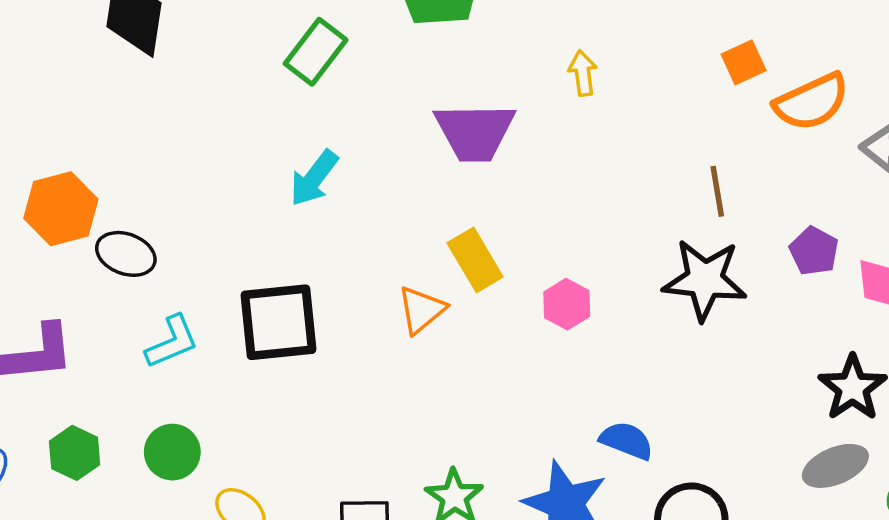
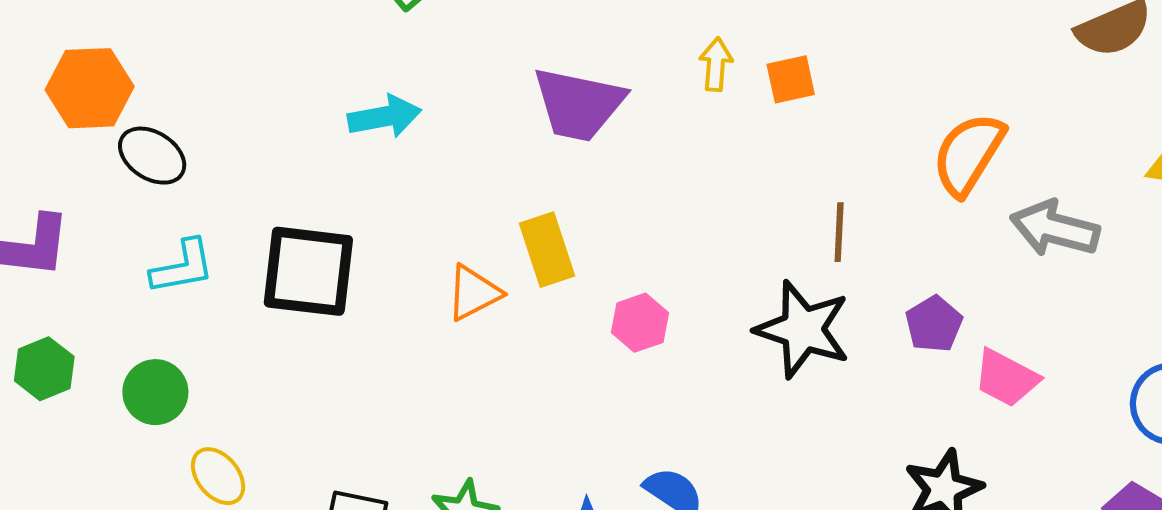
orange square: (744, 62) -> (791, 79), moved
orange semicircle: (812, 102) -> (968, 154), turned 134
cyan arrow: (314, 178) -> (385, 117), turned -150

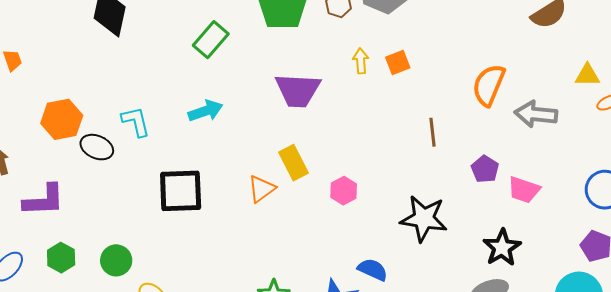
cyan L-shape: (183, 267) -> (136, 122), moved, turned -84
black star: (803, 329) -> (424, 219), moved

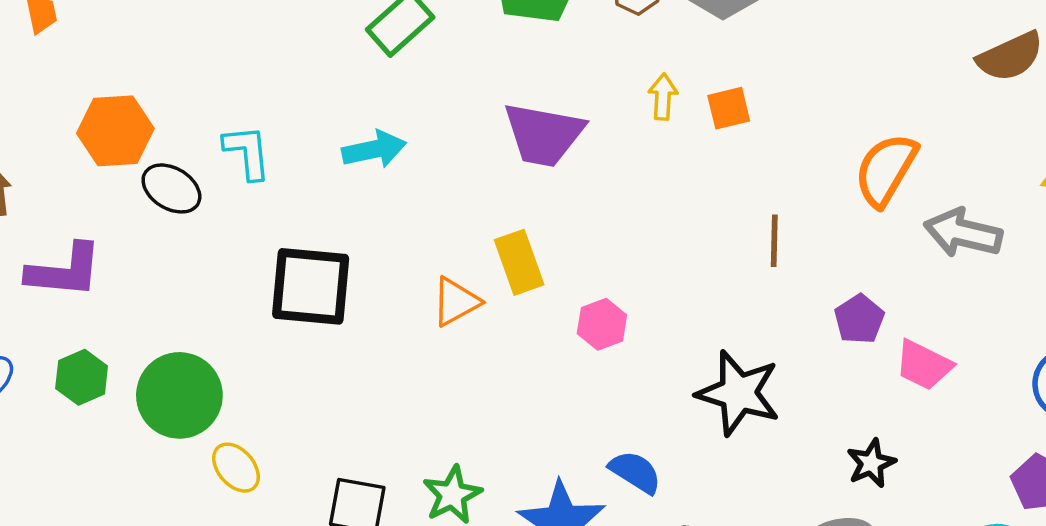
black star: (502, 248) -> (871, 463), size x0.7
green circle: (116, 260) -> (179, 395), size x1.5

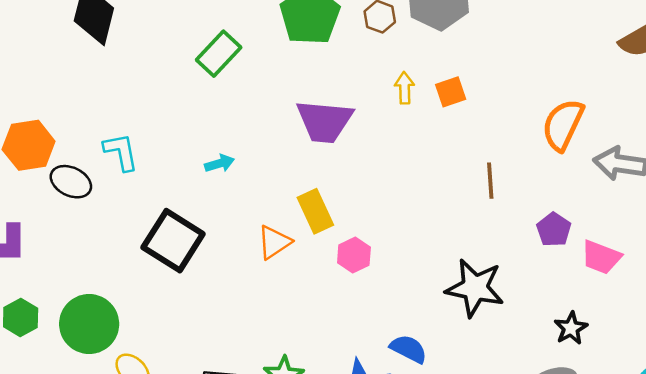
cyan arrow: (374, 149) -> (219, 163), moved, size x0.7
black square: (311, 286) -> (173, 241), turned 32
pink hexagon: (602, 324) -> (354, 255), moved

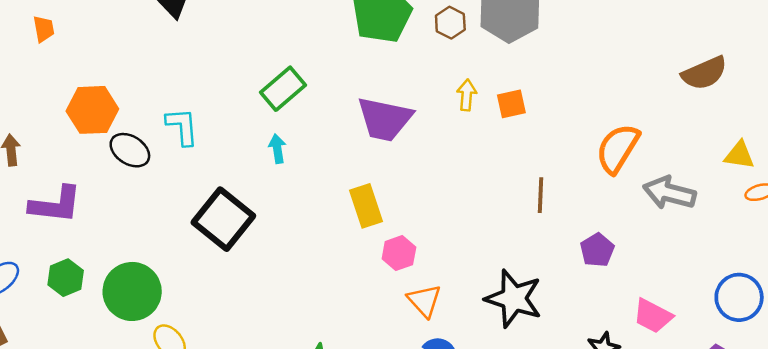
green rectangle: (219, 54) -> (283, 89), moved
cyan arrow: (219, 163) -> (277, 149), turned -88
orange triangle: (274, 242) -> (424, 301), moved, turned -45
pink trapezoid: (601, 257) -> (653, 316), moved

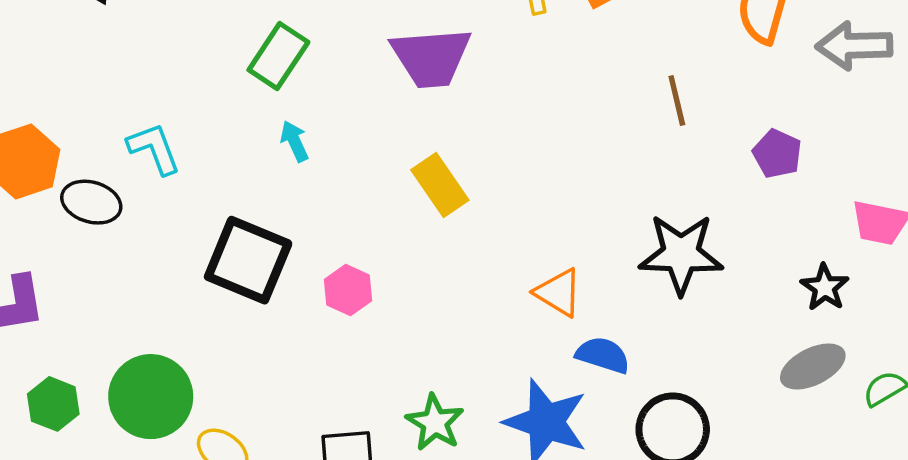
pink hexagon: (399, 253) -> (348, 290), moved

